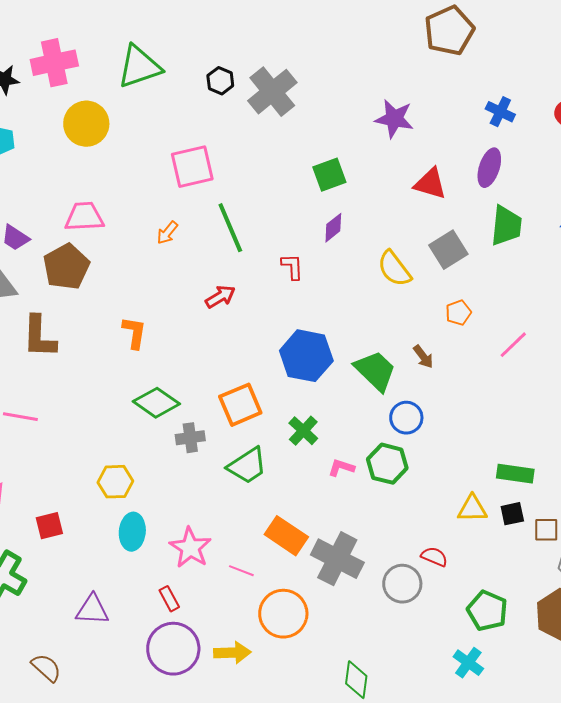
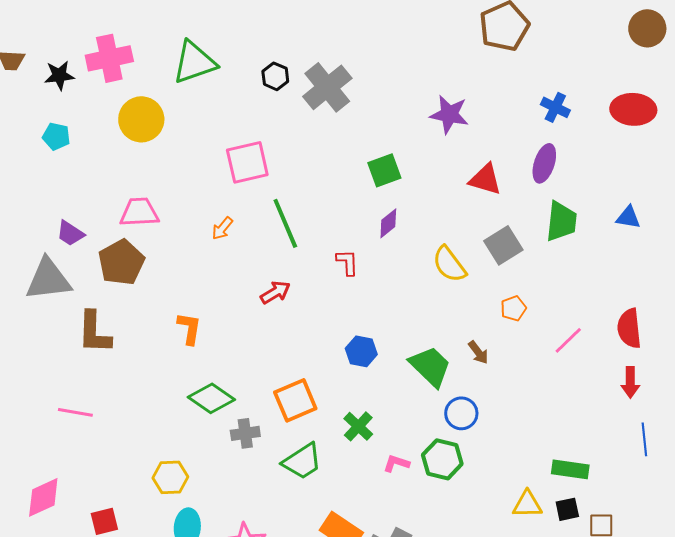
blue hexagon: (306, 356) -> (361, 351), size x0.6

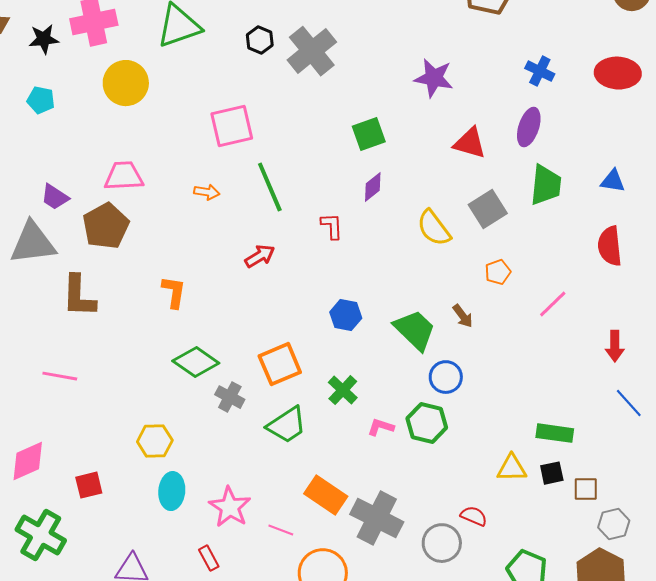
orange arrow: (222, 228) -> (207, 192), turned -120
red semicircle: (629, 328) -> (610, 246), moved
gray cross: (245, 433) -> (230, 397), turned 36
blue line: (644, 439) -> (629, 403), turned -36

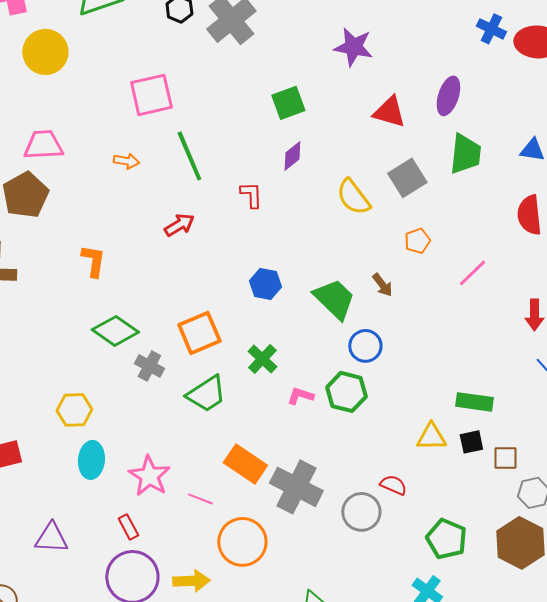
blue cross: (540, 71) -> (491, 29), moved

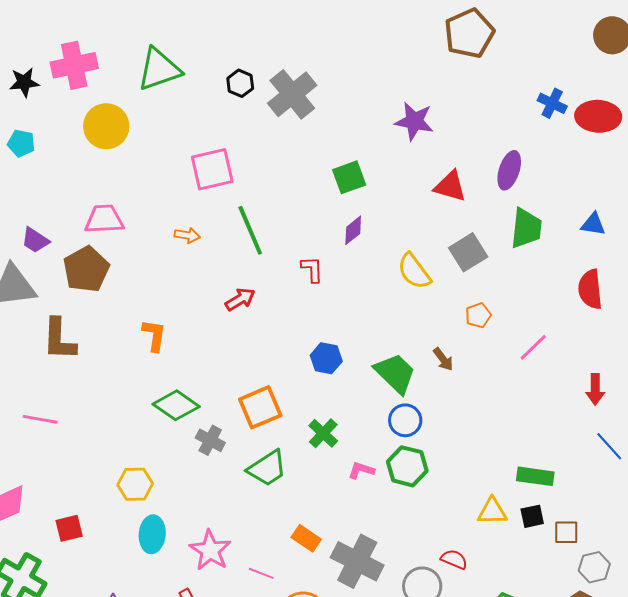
blue circle: (365, 346) -> (405, 420), moved
orange rectangle: (245, 464) -> (306, 538), size x0.7

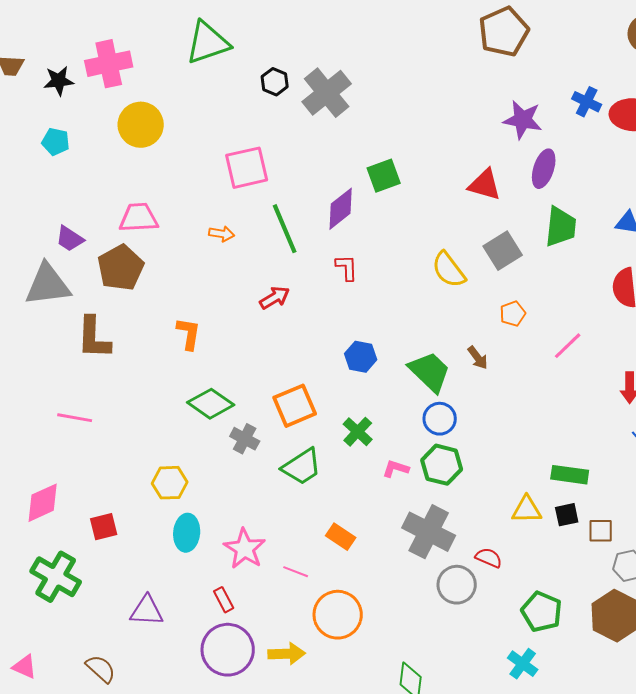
green triangle: (159, 69) -> (208, 43), moved
purple star: (414, 121) -> (523, 120), moved
purple diamond: (353, 230) -> (341, 209), moved, size x1.4
gray cross: (357, 561) -> (429, 532), moved

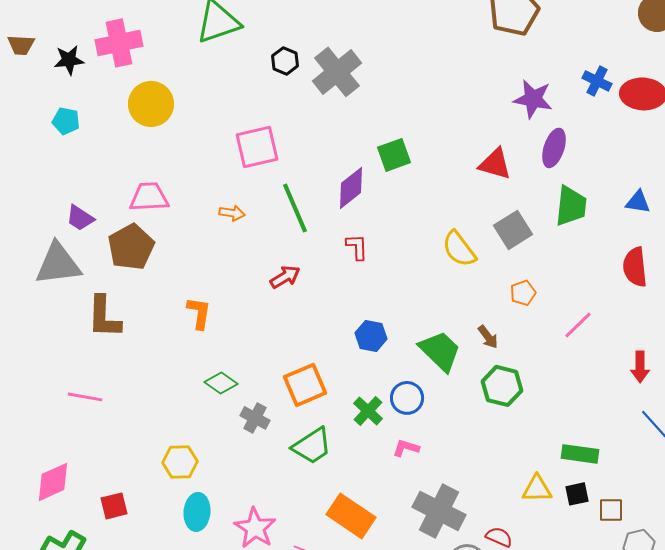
green diamond: (211, 404) -> (221, 383), size x0.7
blue circle: (440, 419) -> (407, 398), moved
green hexagon: (442, 465) -> (502, 386), moved
orange rectangle: (341, 537) -> (351, 516), size x1.6

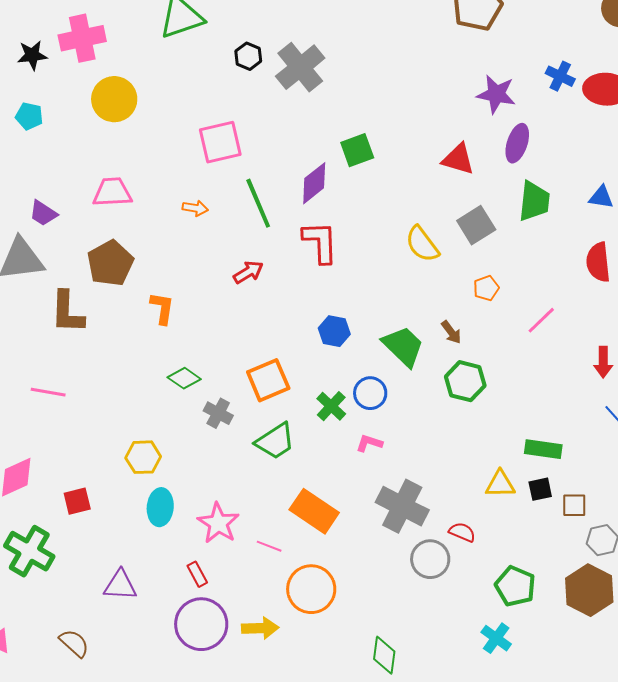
brown pentagon: (131, 247) -> (110, 263), moved
red L-shape: (357, 247) -> (320, 242), size x1.6

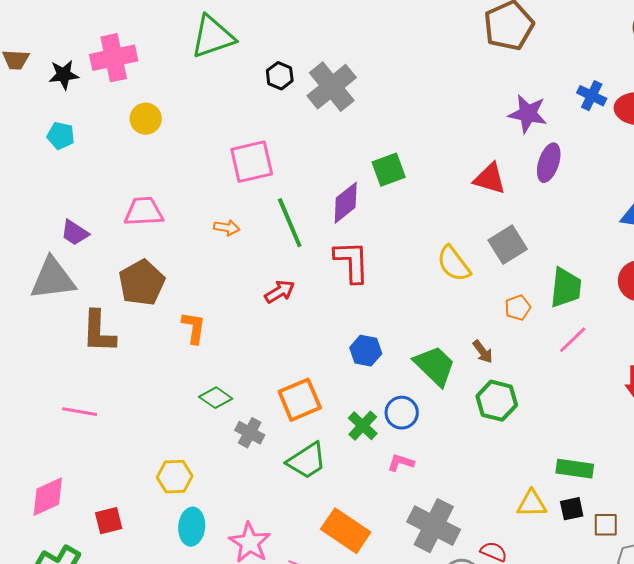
yellow circle: (114, 99) -> (146, 119), size x0.7
green trapezoid: (534, 201) -> (566, 288), moved

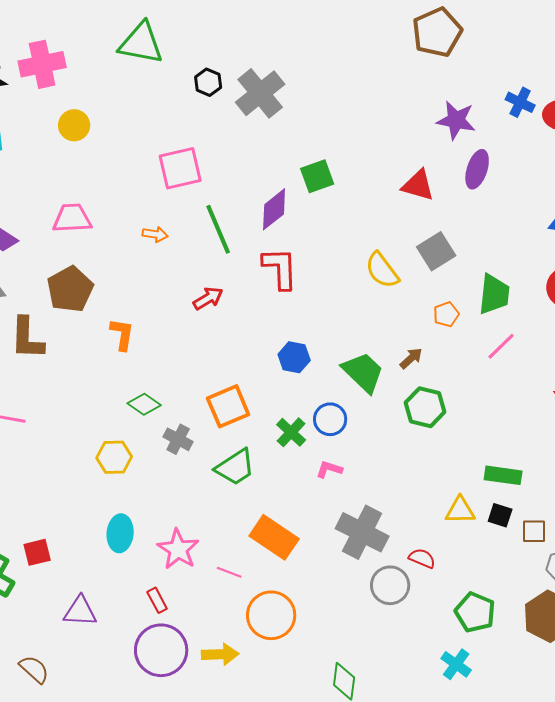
green triangle: (213, 37) -> (141, 43), turned 30
brown arrow: (483, 352) -> (411, 358), turned -95
yellow hexagon: (175, 477) -> (114, 457), moved
black square: (572, 509) -> (500, 515), turned 30
red square: (109, 521) -> (37, 552), moved

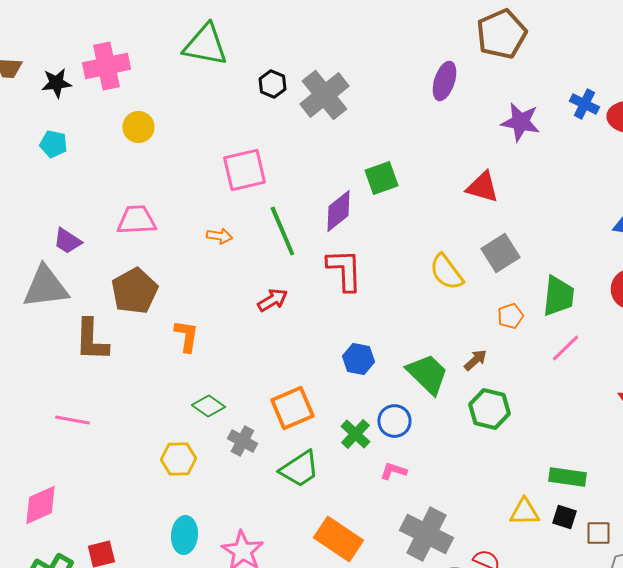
purple ellipse: (477, 169) -> (444, 81), moved

